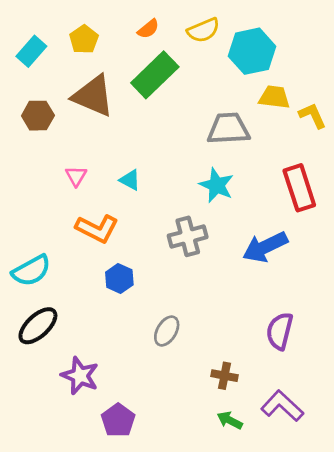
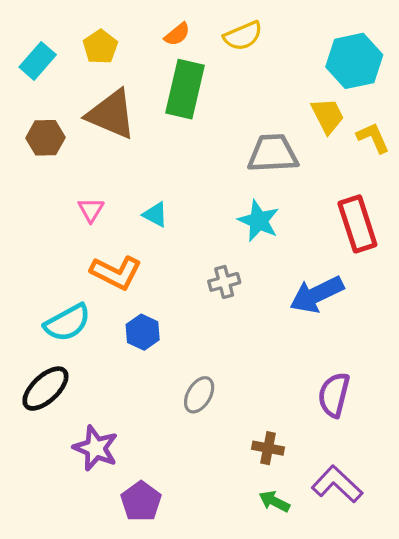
cyan hexagon: (252, 51) -> (354, 61), moved
green rectangle: (155, 75) -> (185, 89), turned -33
yellow trapezoid: (274, 97) -> (328, 116), turned 56
gray cross: (188, 236) -> (224, 282), size x0.7
cyan semicircle: (31, 271) -> (67, 323), moved

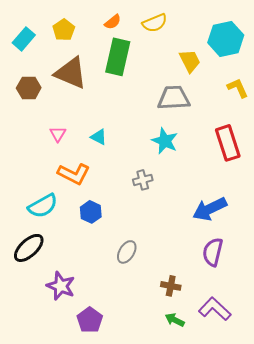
yellow trapezoid: (328, 116) -> (190, 61), moved
blue arrow: (317, 294) -> (210, 209), moved

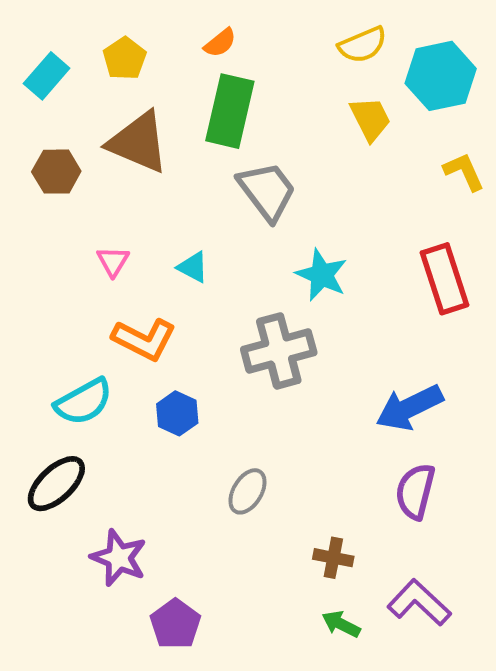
yellow semicircle: (155, 23) -> (363, 45), moved
gray trapezoid: (174, 98) -> (267, 191), moved, turned 56
gray cross: (143, 180) -> (279, 351), size x1.8

